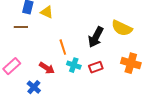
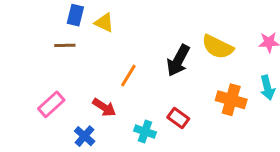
orange line: (63, 47) -> (128, 76), turned 49
cyan cross: (74, 65) -> (145, 132), moved
red rectangle: (96, 67) -> (178, 118), moved, turned 56

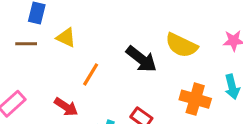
yellow triangle: (104, 23) -> (66, 38), moved
black arrow: (178, 60) -> (141, 59), turned -80

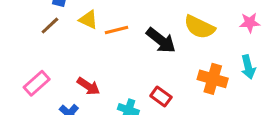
brown line: (26, 44) -> (50, 26), turned -42
orange line: (91, 74) -> (117, 30), moved, turned 45

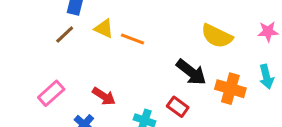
orange line: (117, 30) -> (132, 39), turned 35
black arrow: (161, 40) -> (191, 72), moved

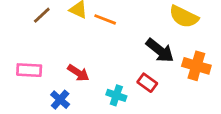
pink rectangle: (51, 93) -> (29, 70), turned 45

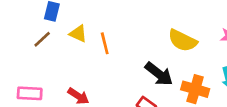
orange line: (105, 19) -> (105, 43), turned 55

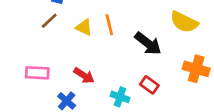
yellow triangle: (78, 34) -> (84, 27), moved
black arrow: (159, 74) -> (148, 43), moved

